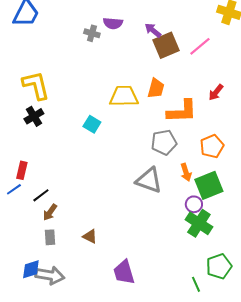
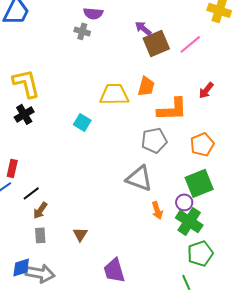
purple semicircle: (113, 23) -> (93, 13), moved
orange arrow: (186, 172) -> (157, 210), moved
brown triangle: (90, 236) -> (80, 234), turned 35
green pentagon: (219, 266) -> (200, 253), moved

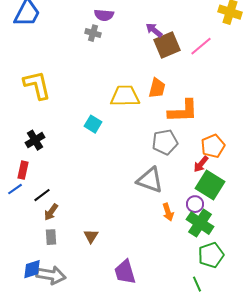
red arrow: (206, 90) -> (201, 164), moved
black cross: (24, 114) -> (35, 140), moved
green square: (199, 183) -> (210, 185), turned -36

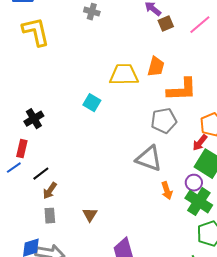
brown square: (167, 45) -> (166, 24), size x0.6
yellow L-shape: (37, 85) -> (36, 32), moved

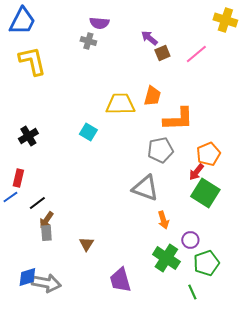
black cross: (34, 119) -> (28, 136), moved
purple circle: (194, 183) -> (190, 240), moved
green cross: (199, 202) -> (166, 258), moved
gray rectangle: (50, 216) -> (46, 233), moved

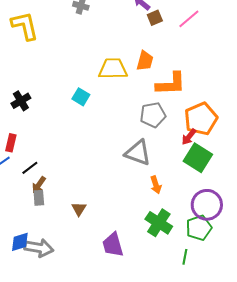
orange pentagon: (208, 154) -> (201, 119), size x1.4
purple circle: (190, 240) -> (207, 205), moved, size x1.8
green line: (192, 292) -> (185, 257), turned 35

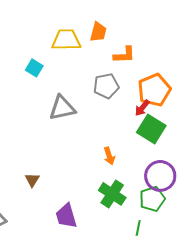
orange L-shape: (171, 84) -> (124, 55), size x0.7
gray triangle: (138, 153) -> (62, 108), moved, turned -32

